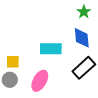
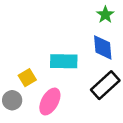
yellow square: (13, 62) -> (27, 78), moved, turned -32

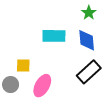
cyan rectangle: (64, 61) -> (54, 36), moved
yellow square: (27, 78) -> (23, 66), turned 32

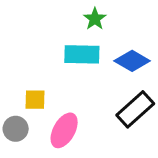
green star: (89, 13) -> (95, 19), moved
blue diamond: (87, 40) -> (132, 61), turned -55

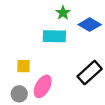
blue diamond: (132, 61) -> (90, 25), moved
gray circle: (16, 129) -> (19, 94), moved

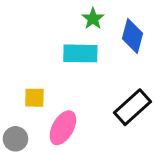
blue diamond: (90, 25) -> (132, 36), turned 75
gray circle: (19, 94) -> (15, 139), moved

